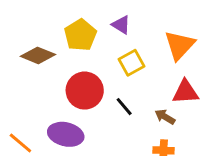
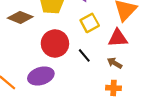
red triangle: (185, 92) -> (118, 38), moved
purple ellipse: (66, 134) -> (41, 76), turned -30

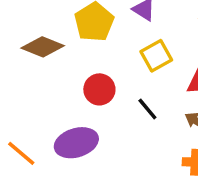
red circle: (55, 43) -> (99, 89), size x0.7

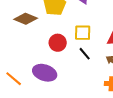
yellow square: (156, 56) -> (83, 33), moved, turned 30
purple ellipse: (76, 143) -> (45, 73), turned 35

